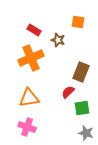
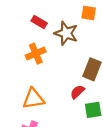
brown star: (58, 40) -> (66, 33), size x1.5
orange cross: (31, 58) -> (36, 54), size x0.7

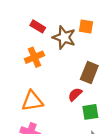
orange square: (89, 13) -> (86, 26), moved

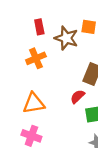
red rectangle: (38, 26) -> (39, 27), turned 48

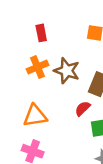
brown star: (66, 38) -> (67, 71), moved

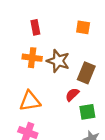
orange cross: (38, 67) -> (32, 58), turned 30

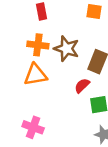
orange triangle: (30, 101) -> (35, 75), moved

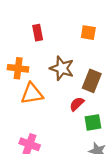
orange cross: (38, 45) -> (18, 68), moved

